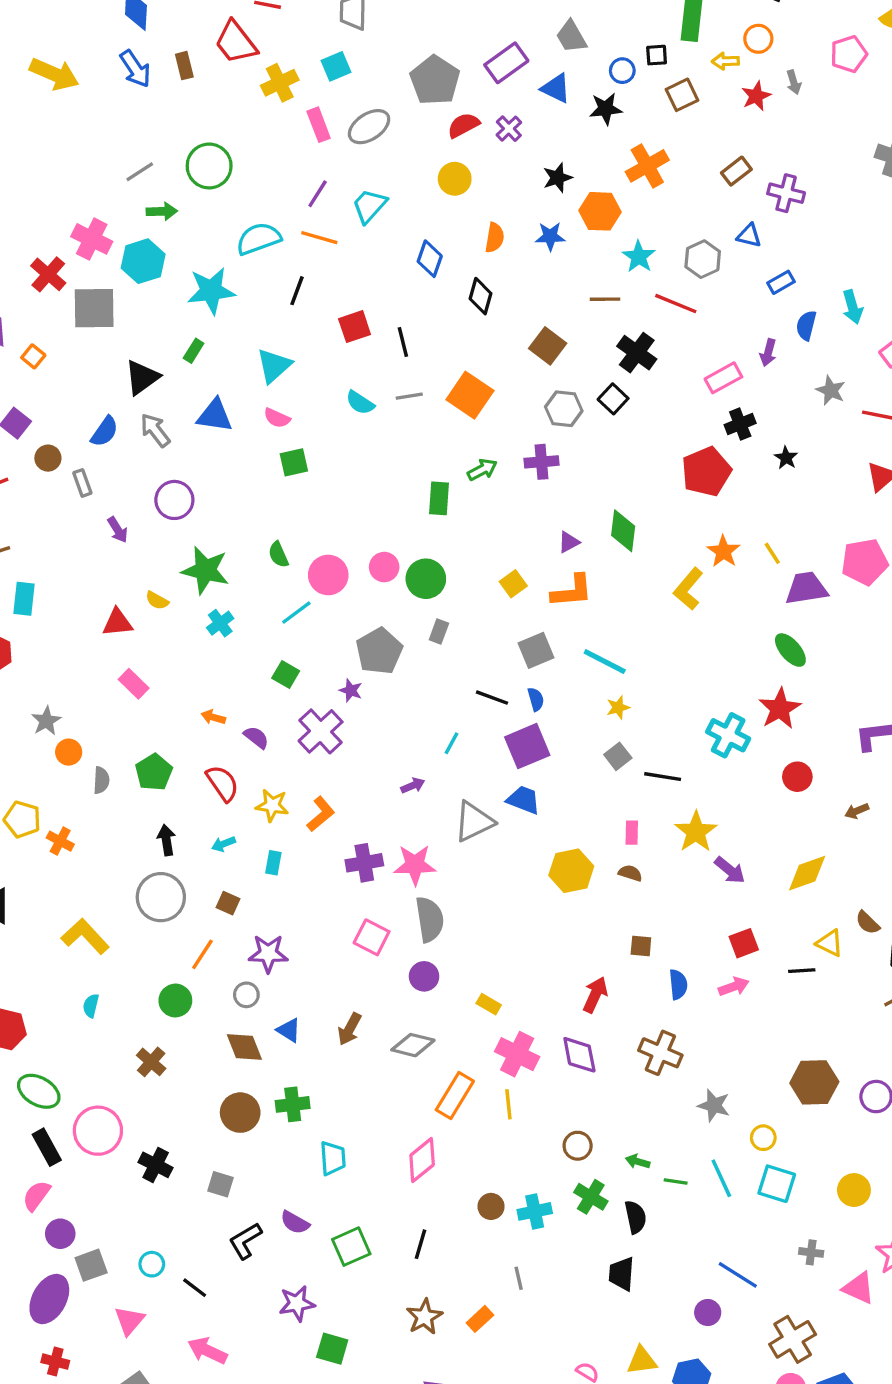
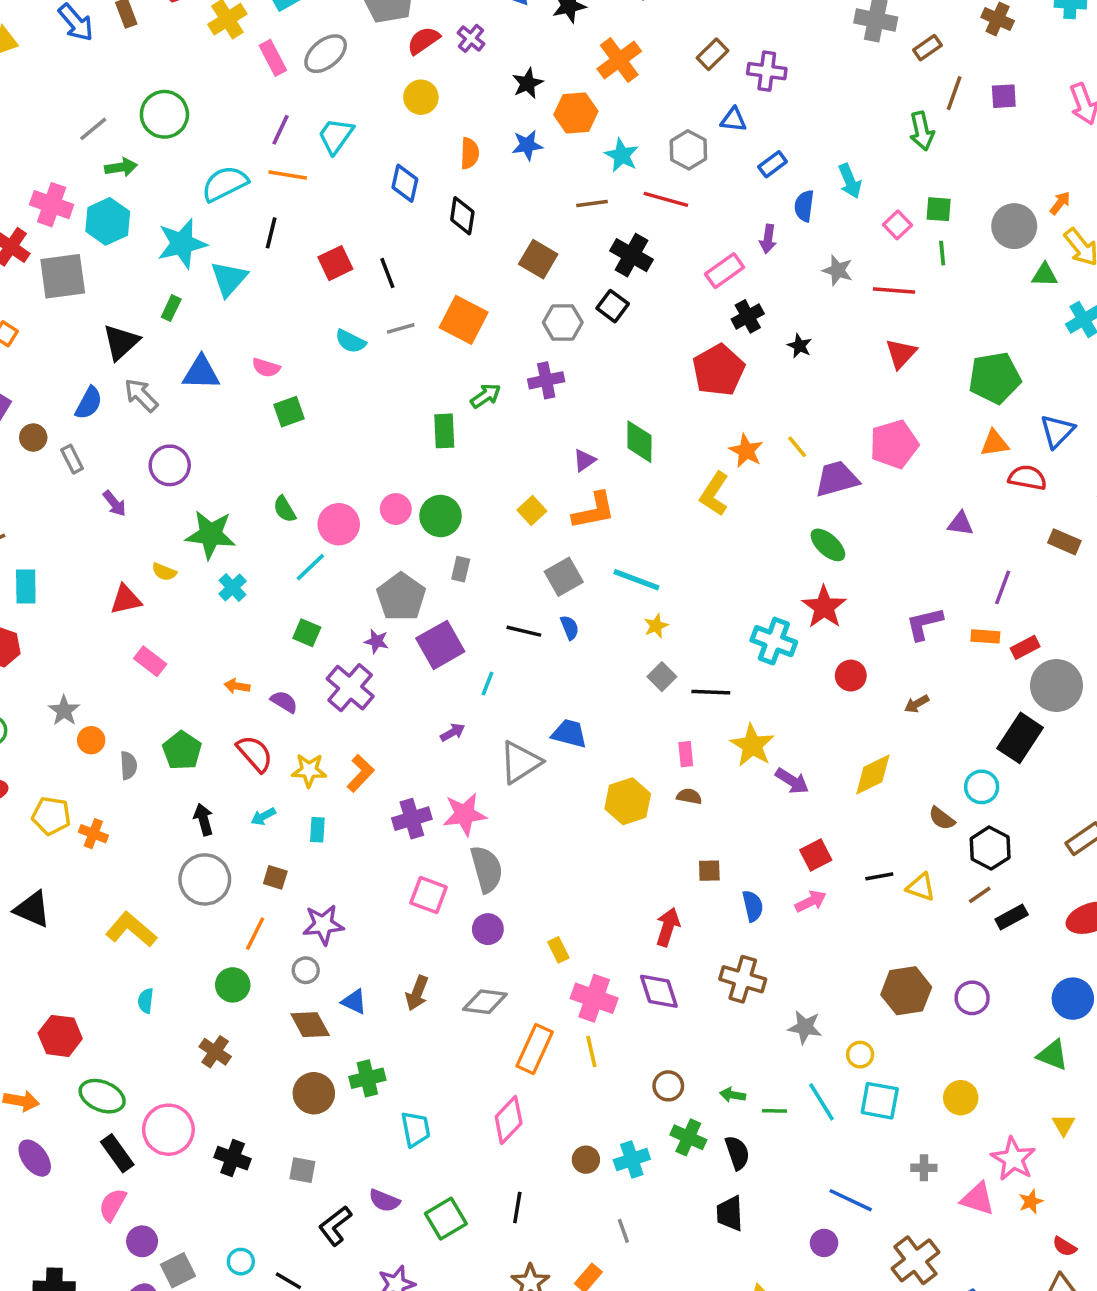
cyan triangle: (274, 366) -> (229, 279), moved
purple square: (527, 746) -> (440, 645), moved
yellow triangle: (830, 943) -> (921, 887), moved
yellow rectangle: (489, 1004) -> (558, 950), turned 40

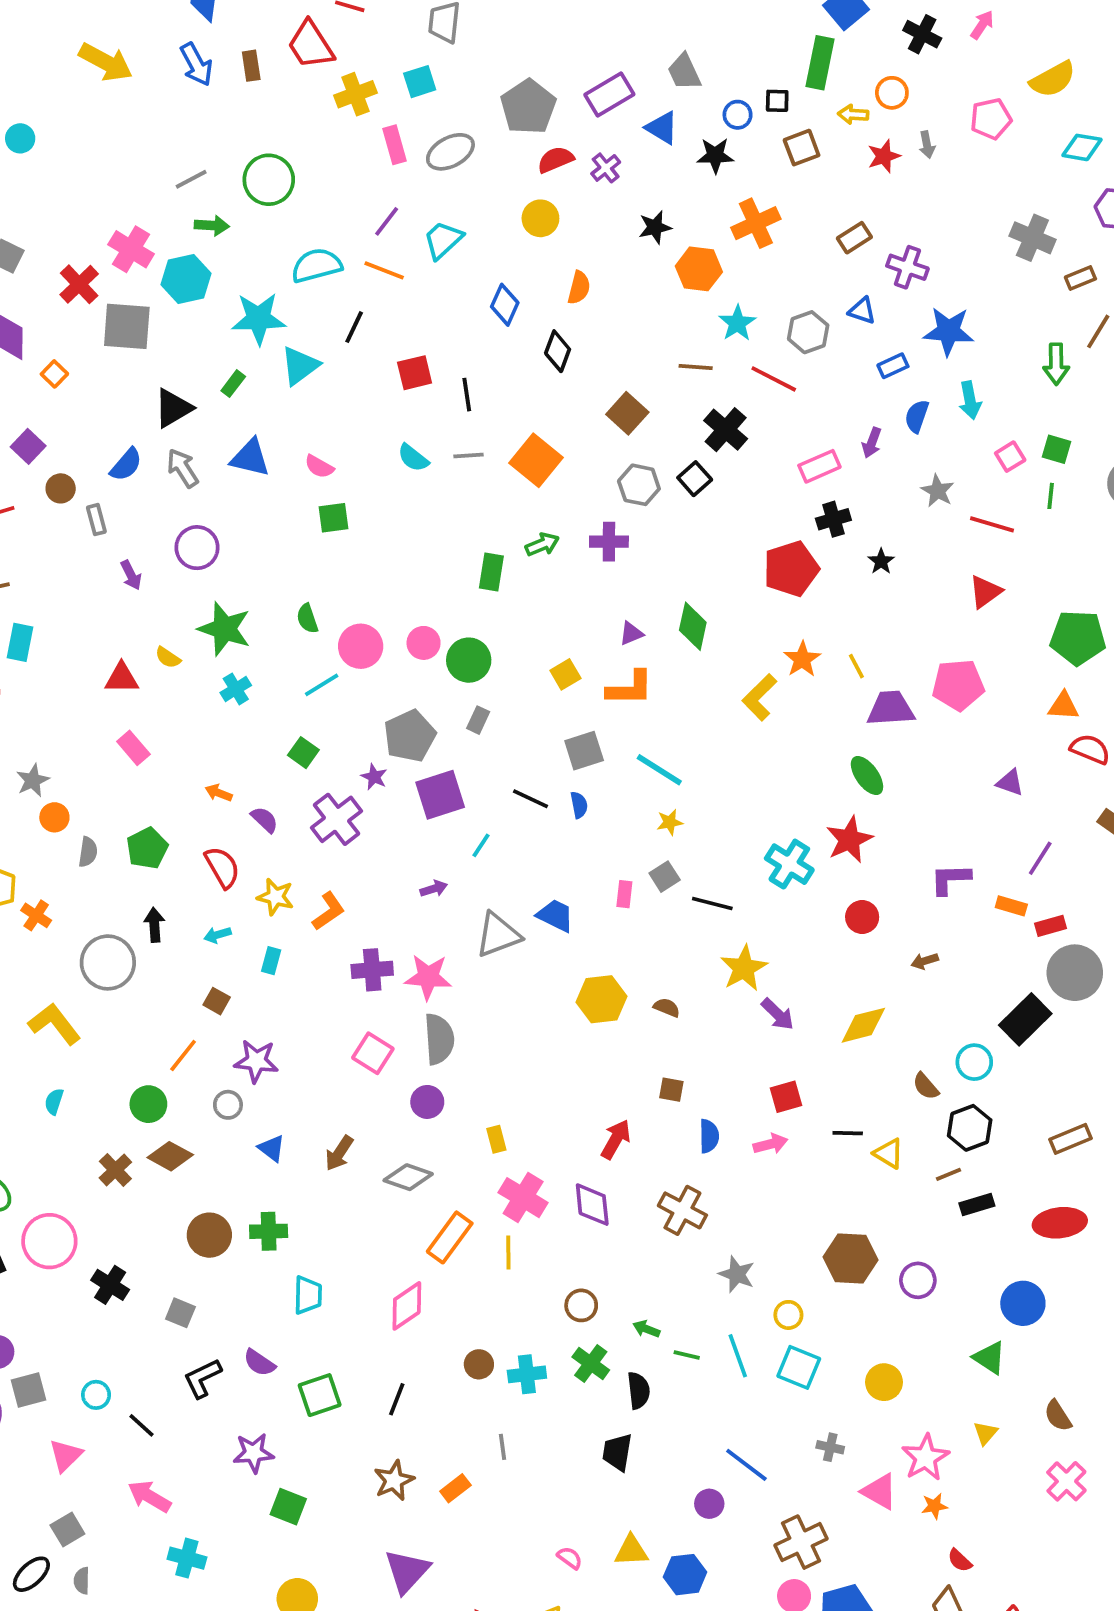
blue star: (527, 145) -> (949, 331), moved, size x1.5
pink rectangle: (686, 754) -> (624, 894), moved
gray circle: (205, 879) -> (108, 962), moved
brown diamond: (310, 1025) -> (170, 1156), moved, turned -45

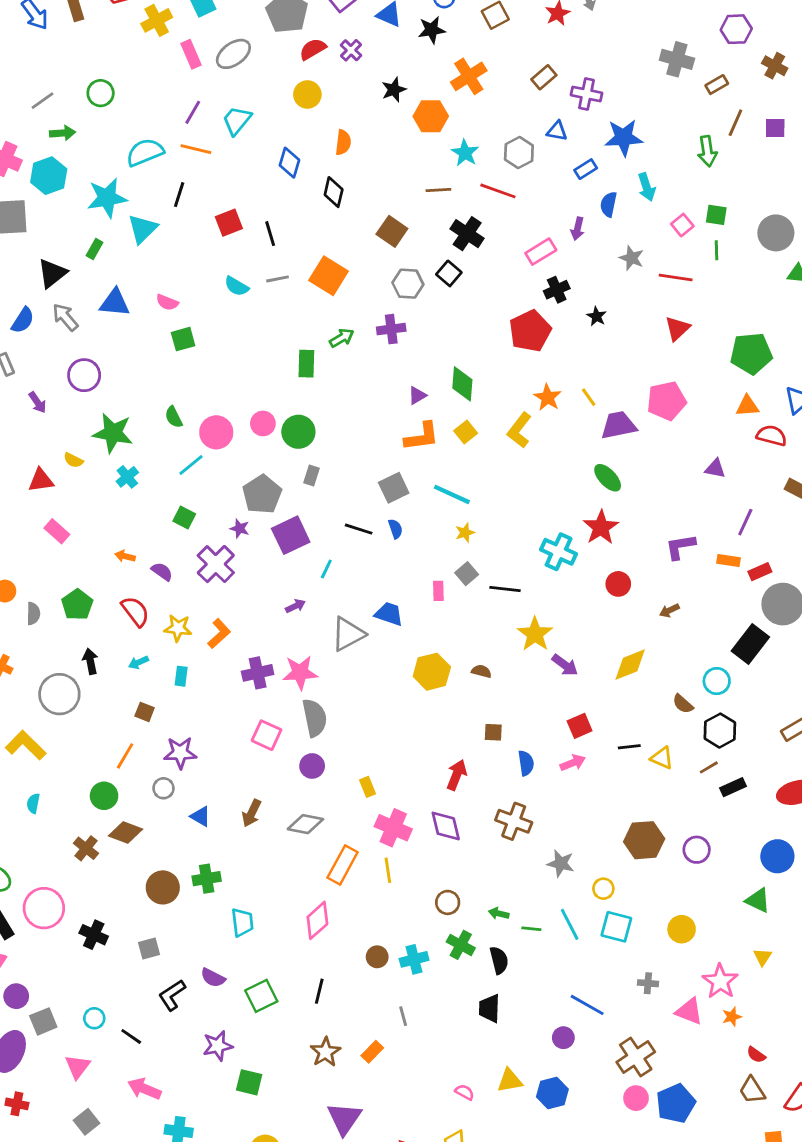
green circle: (269, 180) -> (101, 93), size x0.7
yellow square: (565, 674) -> (466, 432), moved
gray square: (180, 1313) -> (149, 948), turned -30

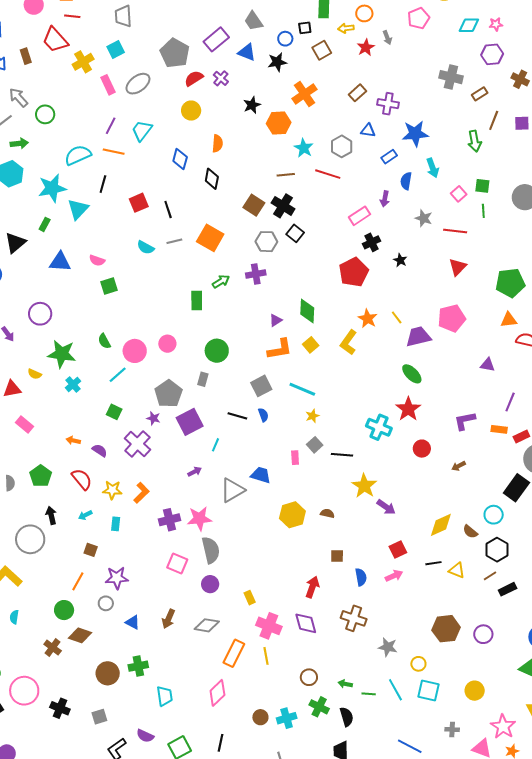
black cross: (467, 234) -> (283, 206), moved
gray arrow: (65, 317) -> (18, 97), moved
green circle: (298, 432) -> (217, 351), moved
yellow diamond: (630, 665) -> (441, 525), moved

